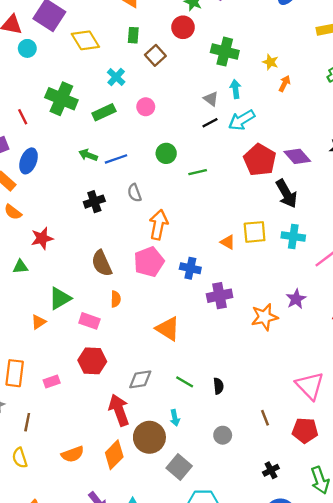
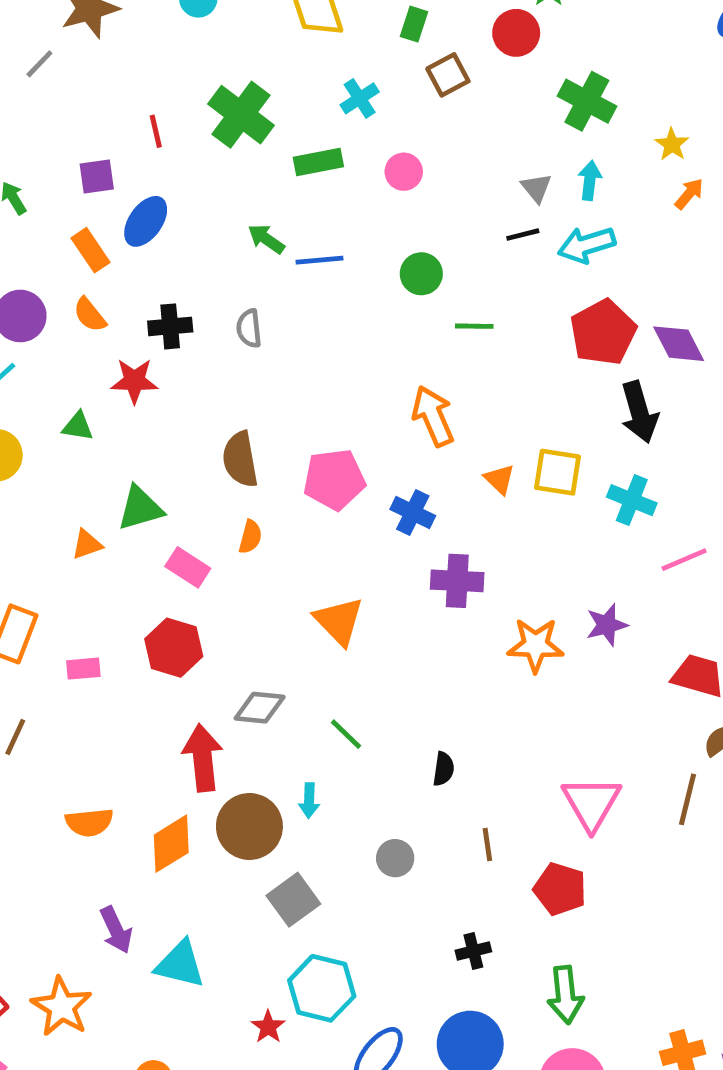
gray semicircle: (134, 193) -> (249, 328), moved
black cross: (94, 202) -> (170, 326), moved
orange arrow: (158, 225) -> (433, 416), moved, turned -48
black semicircle: (218, 386) -> (443, 769), moved

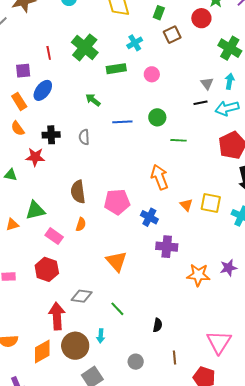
blue line: (319, 260) -> (122, 122), moved

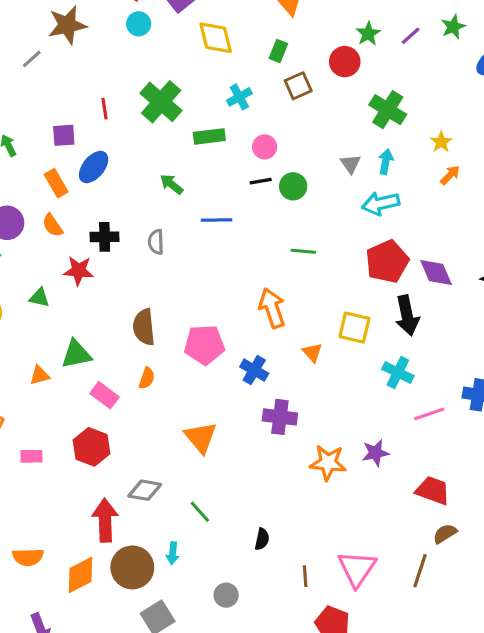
black line: (201, 103) -> (261, 181), moved
green circle: (157, 117) -> (293, 186), moved
yellow square: (211, 203) -> (354, 328), moved
brown line: (174, 358) -> (305, 576), moved

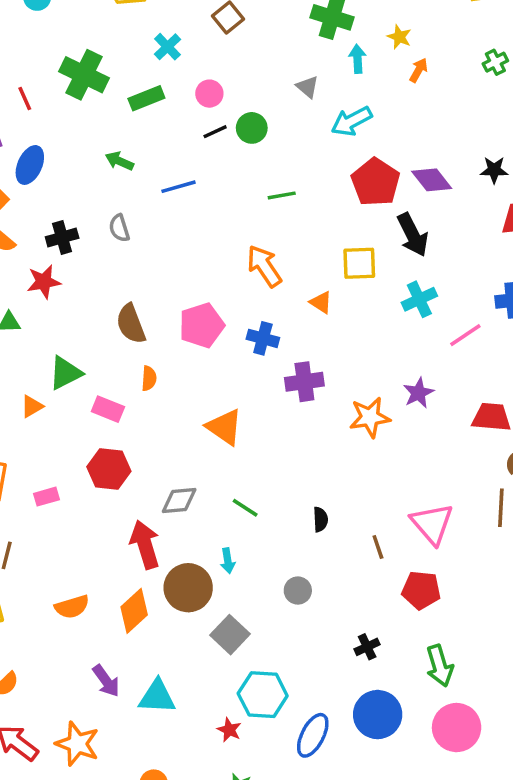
cyan arrow: (386, 162) -> (357, 59), moved
cyan cross: (398, 372) -> (419, 299), turned -36

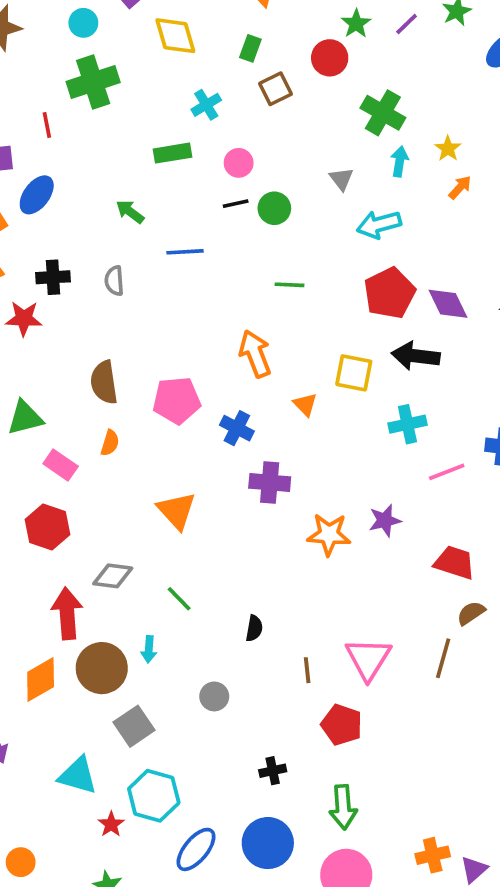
green cross: (84, 75) -> (93, 82), moved, turned 33
black arrow: (413, 235) -> (416, 356), turned 111
cyan triangle: (157, 697) -> (78, 775), moved

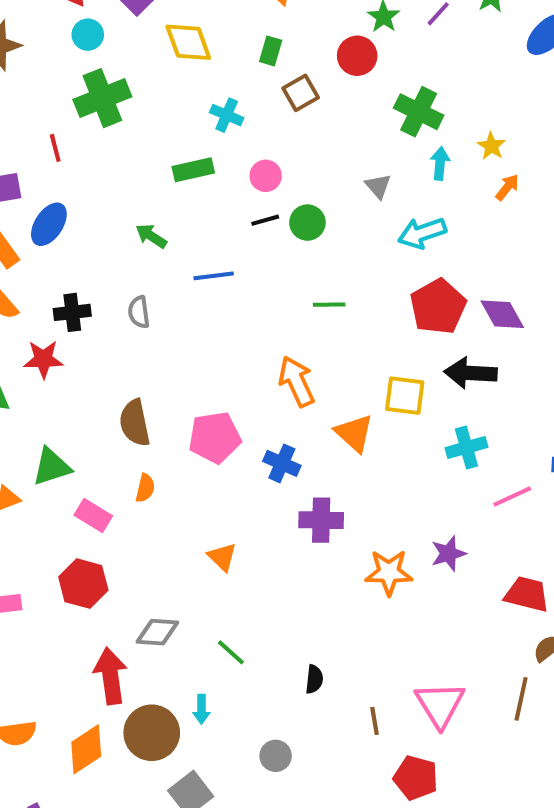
cyan cross: (206, 105) -> (227, 115), turned -32
orange triangle: (305, 404) -> (354, 433), size x1.5
orange triangle: (177, 511) -> (222, 557), size x0.7

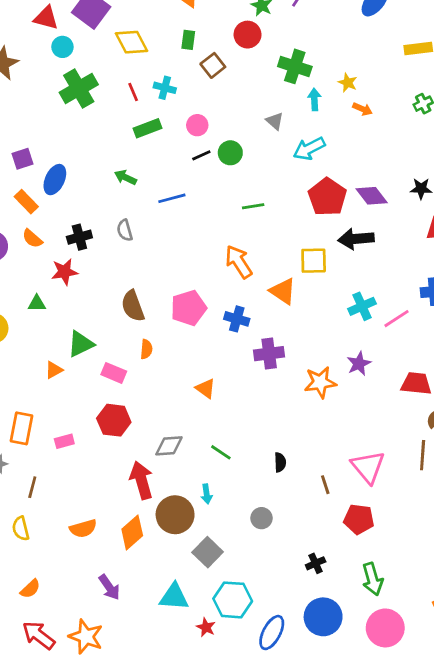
red line: (55, 148) -> (133, 92), moved
orange arrow: (507, 187) -> (363, 109), turned 84
cyan cross: (466, 448) -> (362, 306), moved

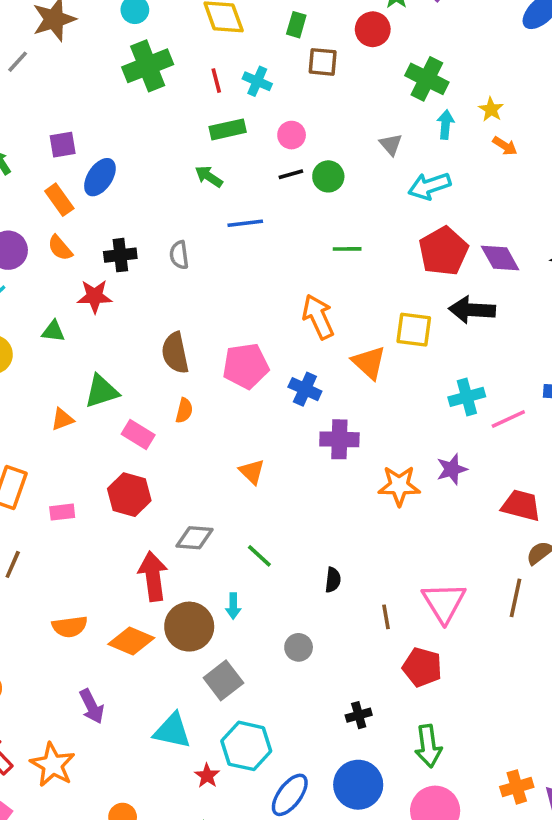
brown square: (213, 65) -> (323, 62), turned 35
green arrow: (126, 177) -> (209, 176), moved
orange diamond: (132, 532) -> (131, 641), turned 56

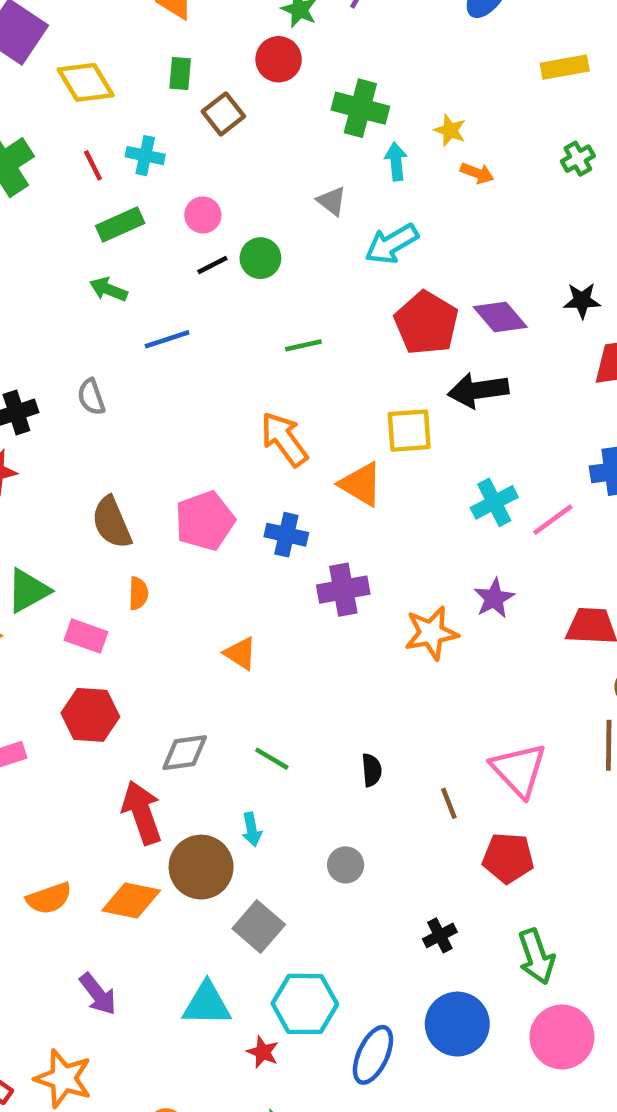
brown square: (323, 62) -> (223, 114), turned -32

